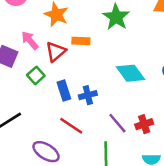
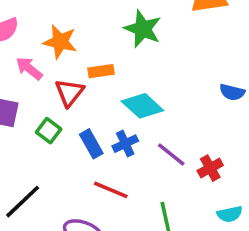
pink arrow: (30, 40) -> (29, 68), moved
cyan diamond: (131, 73) -> (142, 106), moved
purple line: (117, 123) -> (171, 154), moved

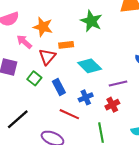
blue cross: (125, 144) -> (86, 97), moved
purple line: (171, 154) -> (118, 83), moved, turned -54
red cross: (210, 168) -> (112, 105), moved

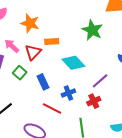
green star: (91, 21) -> (92, 30), moved
pink arrow: (24, 42) -> (12, 46), moved
purple line: (118, 83) -> (100, 81), turned -30

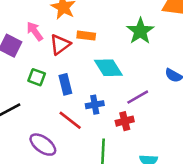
green square: (20, 73) -> (37, 77), moved, turned -32

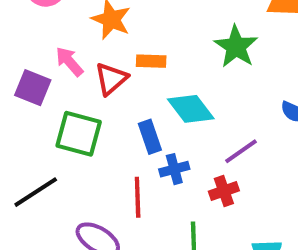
green square: (37, 77) -> (79, 134), size x1.6
blue rectangle: (65, 84) -> (150, 137), moved
red line: (70, 120) -> (138, 197), turned 55

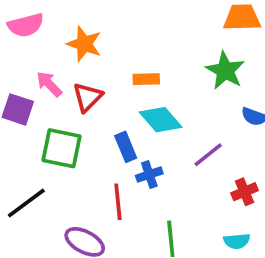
green star: (236, 47) -> (225, 71), moved
orange rectangle: (151, 61) -> (146, 79), moved
red cross: (224, 191) -> (244, 192), moved

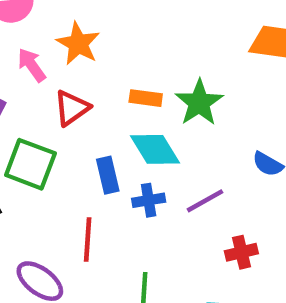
green star: (225, 71) -> (199, 103), moved
pink arrow: (49, 84) -> (32, 65), moved
blue cross: (149, 175) -> (149, 200), moved

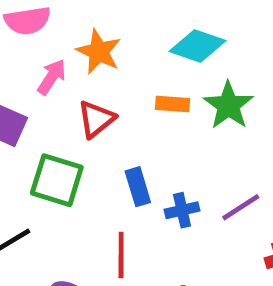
pink arrow: (32, 65) -> (52, 77), turned 72
cyan diamond: (155, 149) -> (198, 46), moved, turned -36

